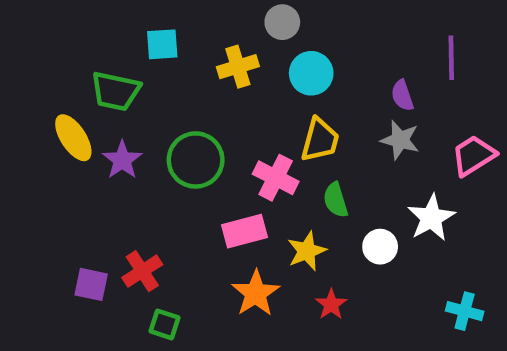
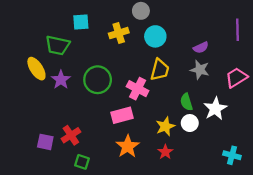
purple line: (451, 58) -> (238, 30), moved
purple semicircle: (402, 95) -> (201, 48), turned -96
green semicircle: (336, 200) -> (186, 102), moved
yellow star: (307, 251) -> (165, 126), moved

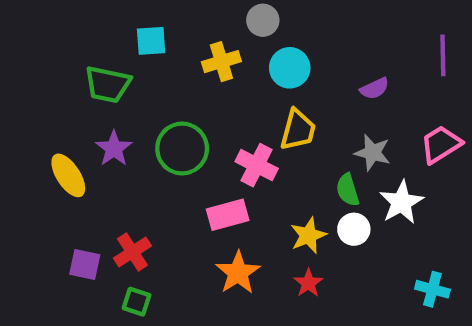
yellow ellipse: (36, 69) -> (68, 175), moved
gray star: (200, 70) -> (372, 153), moved
green square: (82, 162) -> (137, 302), moved

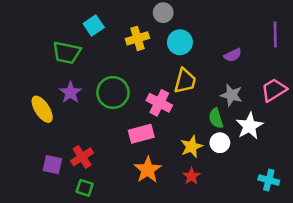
cyan square: (151, 41) -> (94, 26), turned -30

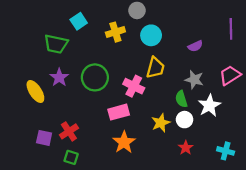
red star: (192, 176) -> (186, 148), moved

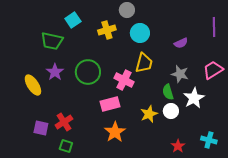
red star: (186, 148) -> (178, 146), moved

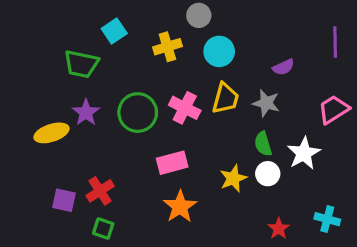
gray star: (180, 74) -> (266, 103), moved
pink cross: (124, 80) -> (185, 108), moved
yellow ellipse: (33, 85) -> (51, 133), turned -75

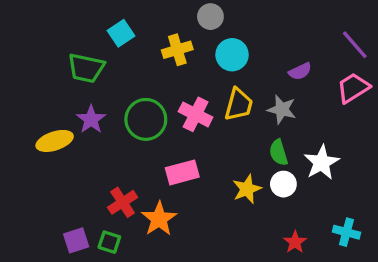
purple line: (335, 42) -> (355, 45), turned -40
pink trapezoid: (334, 109) -> (353, 88), moved
red cross: (100, 191) -> (123, 202), moved
purple square: (64, 200) -> (76, 240), moved, turned -30
orange star: (180, 207) -> (159, 219), moved

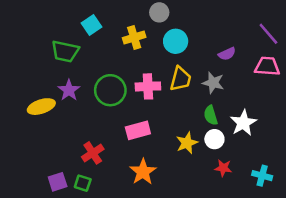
pink trapezoid: (353, 88) -> (267, 66), turned 36
pink cross: (196, 114) -> (148, 86), turned -30
orange star: (159, 219) -> (143, 172), moved
red star: (295, 242) -> (223, 168), moved, turned -30

